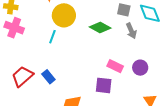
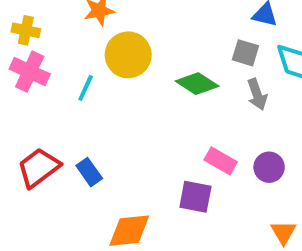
cyan line: (52, 37) -> (86, 88), moved

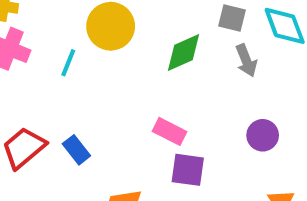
green diamond: (197, 84) -> (184, 52), turned -54
pink rectangle: (221, 161) -> (170, 131), moved

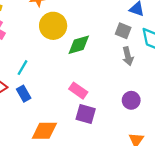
green diamond: (184, 52) -> (79, 45), moved
cyan line: (68, 63) -> (23, 68), moved

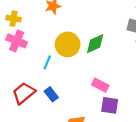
yellow circle: (53, 26) -> (68, 44), moved
cyan line: (23, 68) -> (47, 62), moved

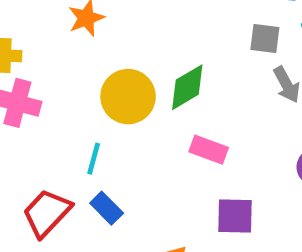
cyan line: (47, 62) -> (94, 159), moved
pink rectangle: (100, 85) -> (209, 150), moved

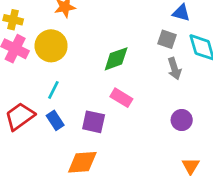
yellow circle: (128, 97) -> (51, 46), moved
purple square: (235, 216) -> (94, 122), moved

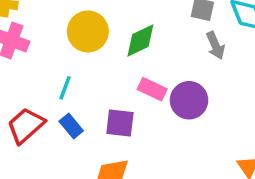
yellow circle: (51, 46) -> (88, 31), moved
purple circle: (182, 120) -> (189, 100), moved, size x1.4

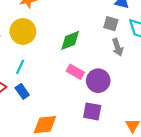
yellow circle: (88, 31) -> (23, 31), moved
purple square: (120, 123) -> (92, 111), moved

